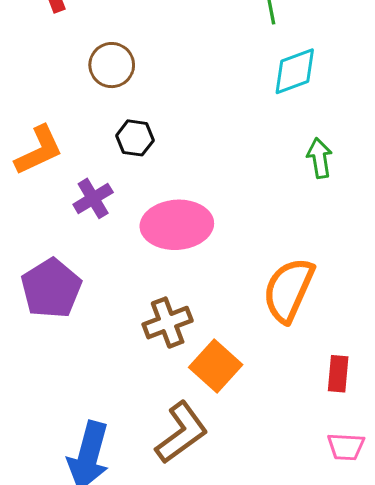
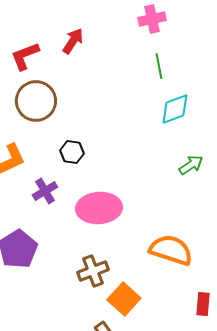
brown circle: (112, 65) -> (36, 101), moved, size x1.4
green arrow: (320, 158) -> (191, 165), turned 65
orange semicircle: (289, 290) -> (171, 250), turned 84

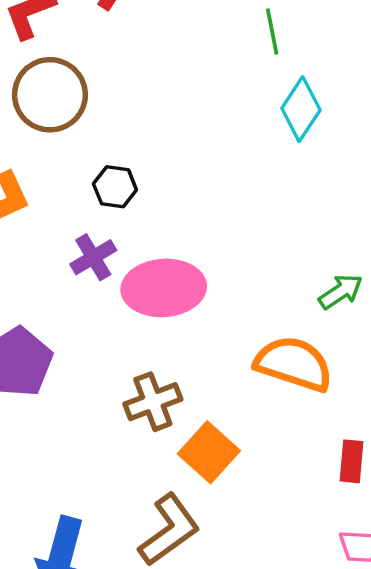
cyan diamond: (175, 109) -> (301, 109), turned -36
green arrow: (191, 165) -> (341, 292), moved
purple cross: (45, 191) -> (93, 257), moved

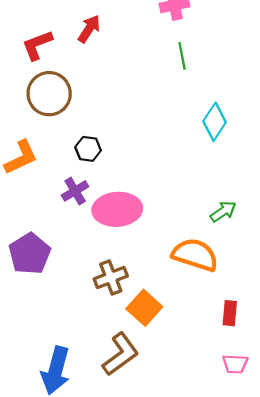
cyan diamond: (301, 109) -> (215, 122), moved

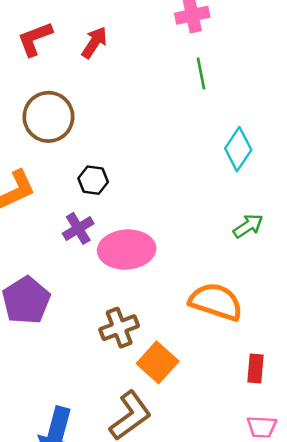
red L-shape: (37, 45) -> (35, 39), moved
green arrow: (223, 212) -> (248, 226), moved

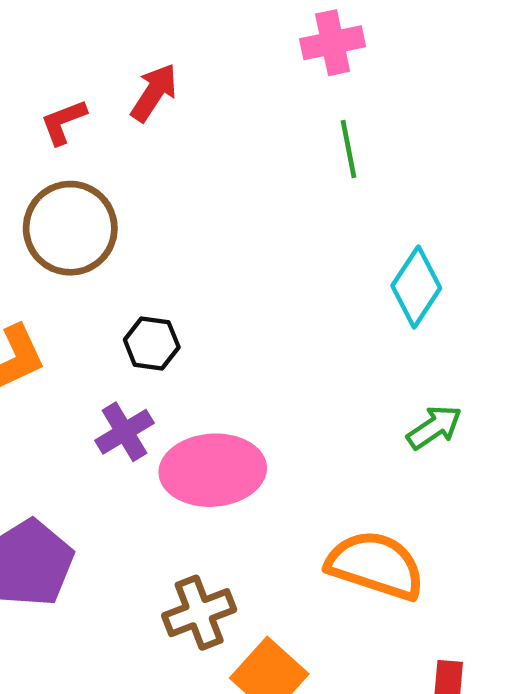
red L-shape: (35, 39) -> (63, 122), moved, size x0.7

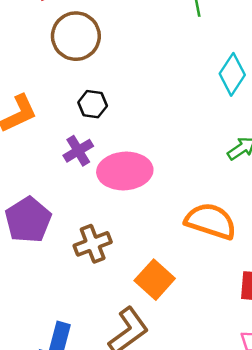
brown circle: (70, 228) -> (76, 36), moved
brown cross: (199, 613) -> (93, 244), moved

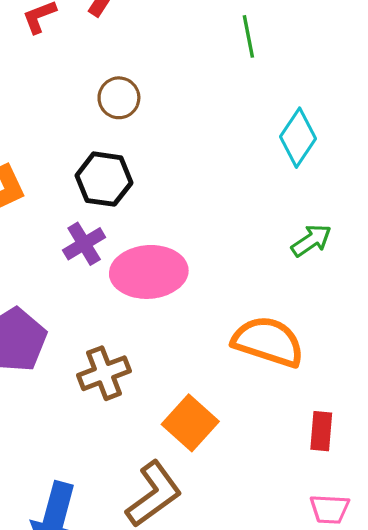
brown circle: (76, 36) -> (119, 98), moved, size x0.6
black hexagon: (93, 104) -> (104, 179), size x1.4

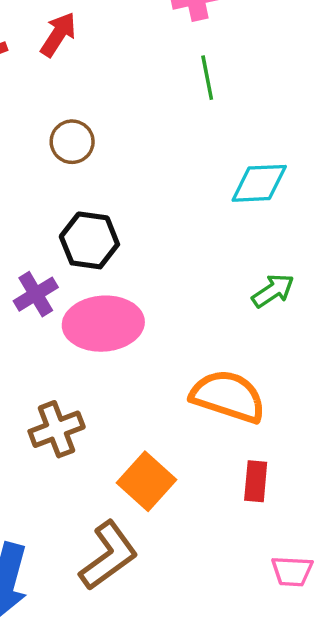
cyan diamond: (298, 138) -> (259, 183), turned 54
black hexagon: (104, 179) -> (89, 240), moved
red rectangle: (321, 431) -> (256, 481), moved

